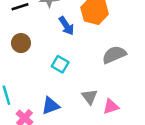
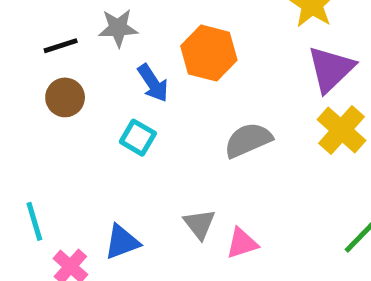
brown circle: (21, 43) -> (65, 97), moved
cyan square: (60, 64) -> (138, 138), moved

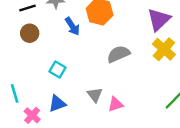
cyan square: (138, 138) -> (58, 70), moved

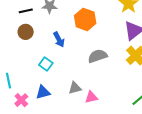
blue arrow: (72, 26) -> (59, 40), moved
gray triangle: (95, 95) -> (75, 88), turned 48

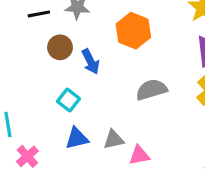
brown circle: (26, 32) -> (60, 47), moved
blue triangle: (43, 92) -> (77, 138), moved

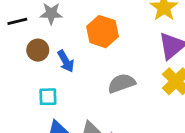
cyan square: (68, 100) -> (48, 97), turned -36

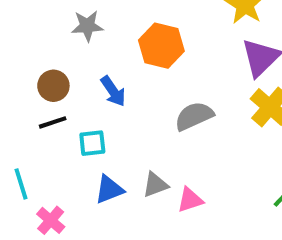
black line: (17, 21) -> (53, 122), moved
brown circle: (38, 50) -> (53, 86), moved

